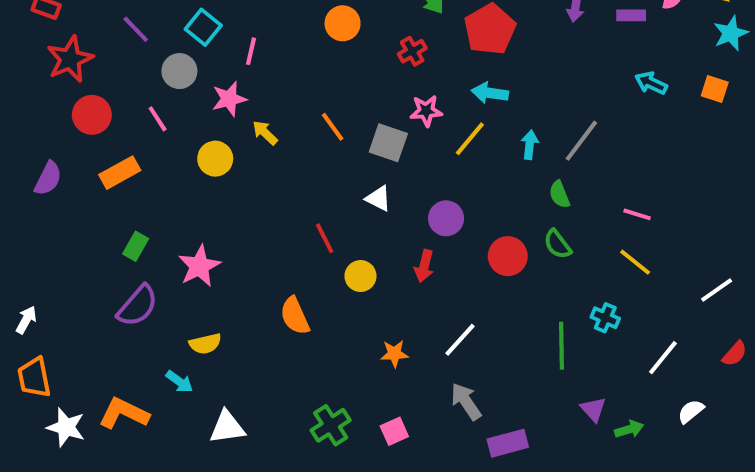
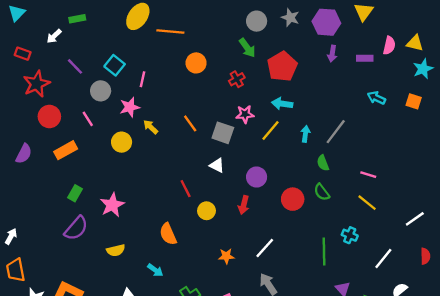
red semicircle: (735, 354) -> (425, 256), turned -42
cyan arrow: (179, 382) -> (155, 270), moved

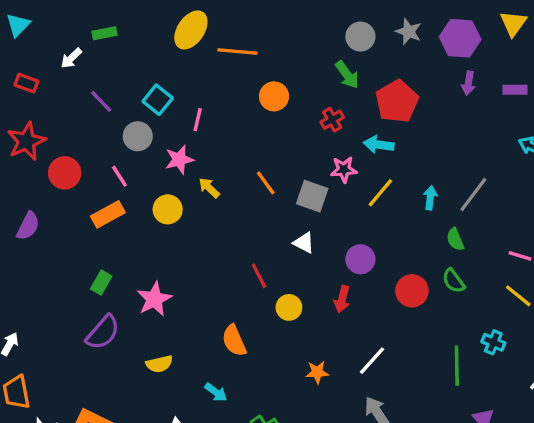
red star: (37, 84) -> (26, 141), moved
cyan arrow: (282, 104) -> (379, 145), moved
orange rectangle: (66, 150) -> (108, 214), moved

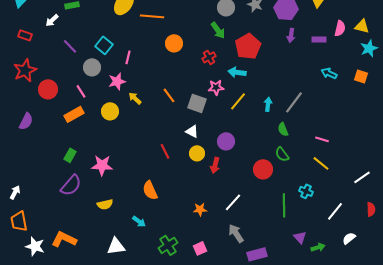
red circle: (412, 291) -> (263, 169), moved
pink star: (154, 299) -> (102, 165), turned 30
yellow circle: (289, 307) -> (197, 153), moved

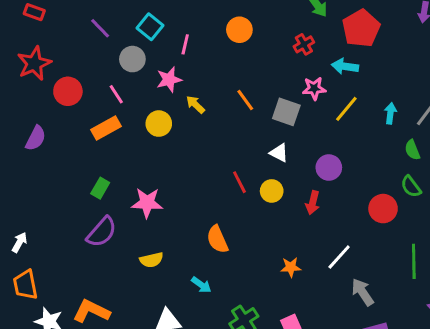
orange circle: (174, 43) -> (239, 30), moved
yellow circle: (197, 153) -> (272, 191), moved
gray arrow: (236, 233) -> (363, 292), moved

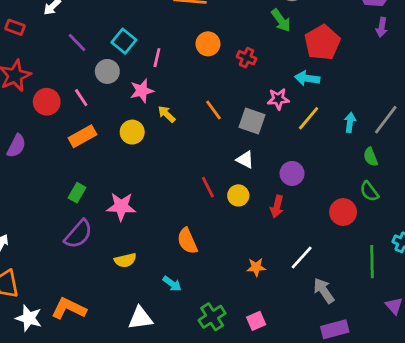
red cross: (304, 44) -> (247, 58), moved, turned -36
pink line: (116, 94) -> (81, 98), moved

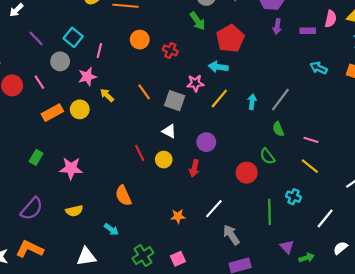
orange rectangle: (83, 136) -> (52, 113), moved
green semicircle: (371, 157) -> (278, 129), moved
purple semicircle: (78, 234) -> (32, 209), moved

